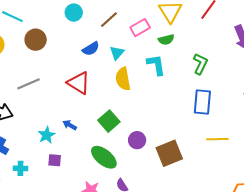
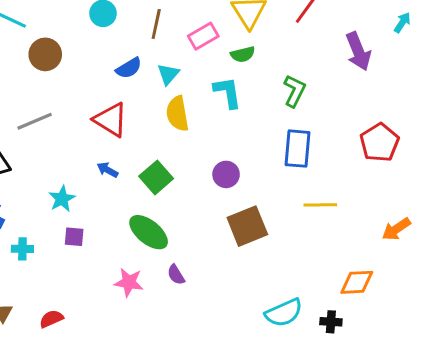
brown line: (109, 20) -> (156, 24), turned -36
blue arrow: (70, 125) -> (108, 170), moved
purple circle: (137, 140) -> (226, 174), moved

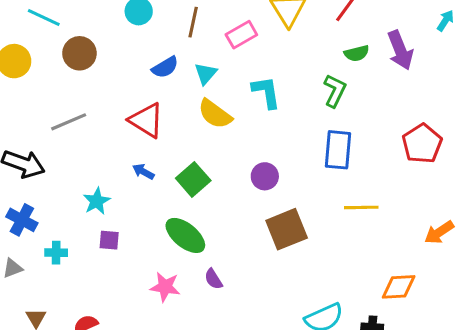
green semicircle: (243, 54) -> (357, 53), moved
yellow semicircle: (177, 114) -> (215, 114), turned -44

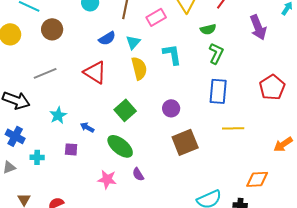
green semicircle: (357, 53) -> (208, 29), moved
yellow semicircle: (215, 114) -> (139, 68), turned -140
blue arrow: (143, 172) -> (87, 127), moved
cyan star: (97, 201) -> (58, 115), moved

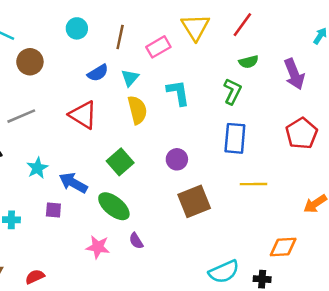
purple arrow: (258, 27) -> (294, 74), moved
green semicircle: (208, 29) -> (249, 62), moved
blue arrow: (87, 127) -> (73, 183), size x1.6

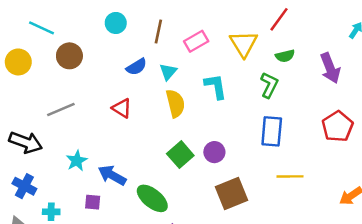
yellow triangle: (195, 27) -> (244, 44), moved
red triangle: (83, 115) -> (122, 108), size x0.7
green square: (120, 162) -> (180, 155), moved

